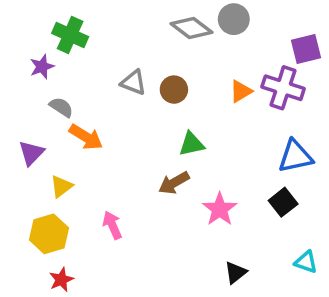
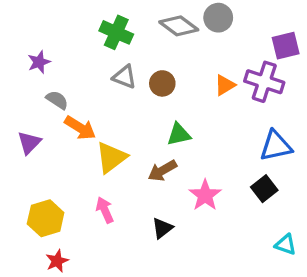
green cross: (70, 35) -> (116, 32), moved
yellow triangle: (61, 186) -> (111, 157), moved, size x1.5
black triangle: (236, 273) -> (162, 228), moved

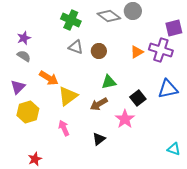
gray semicircle: (57, 100) -> (24, 56), moved
black square: (264, 189) -> (138, 98), moved
yellow hexagon: (46, 218) -> (28, 112), moved

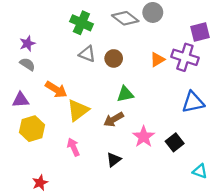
purple triangle: (18, 87) -> (20, 100), turned 42
black square: (138, 98) -> (175, 142), moved

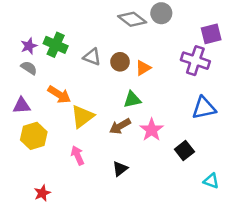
green cross: (81, 23) -> (56, 45), moved
orange triangle: (157, 60) -> (143, 68), moved
pink star: (144, 137) -> (152, 130), moved

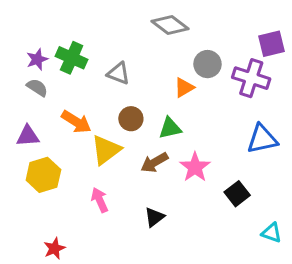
gray circle: (161, 13) -> (207, 64), moved
brown circle: (120, 62) -> (131, 119), moved

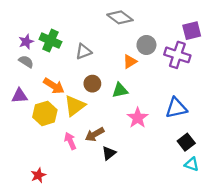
gray triangle: (118, 73) -> (84, 52), turned -42
blue triangle: (262, 139) -> (176, 108), moved
brown arrow: (154, 162) -> (95, 134), moved
yellow hexagon: (43, 175) -> (45, 113), moved
black square: (237, 194) -> (186, 142), moved

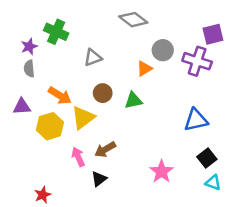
green cross: (50, 41) -> (56, 32), moved
gray semicircle: (26, 62) -> (29, 69), turned -128
pink star: (138, 118) -> (162, 172), moved
black triangle: (109, 153) -> (99, 179), moved

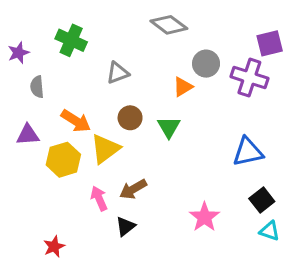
purple star: (29, 47) -> (18, 53), moved
green triangle: (133, 100) -> (169, 127), turned -48

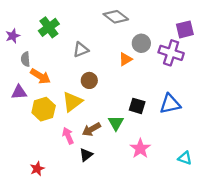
green cross: (71, 40) -> (49, 27), turned 30
orange arrow: (76, 121) -> (40, 76), moved
green triangle: (169, 127) -> (116, 123), moved
black square: (262, 200) -> (137, 106), moved, turned -35

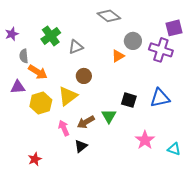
green cross: (49, 27) -> (51, 36), moved
pink star: (140, 148) -> (145, 140), moved

